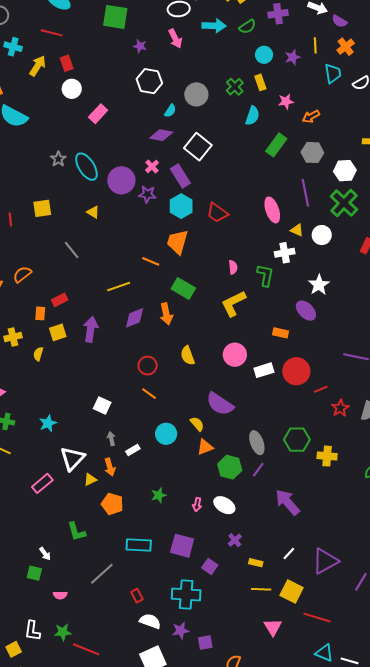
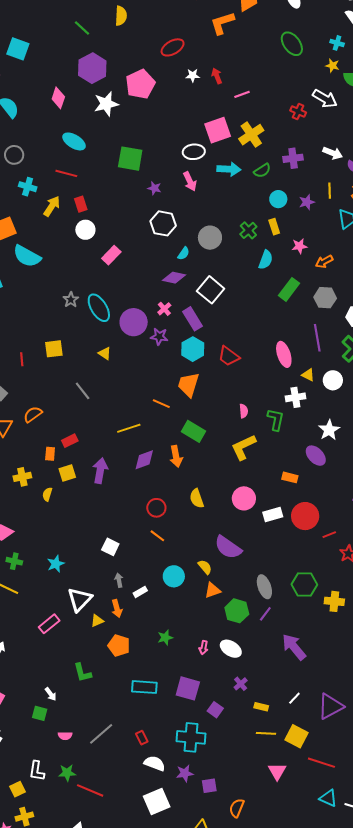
gray line: (102, 574) -> (101, 734), moved

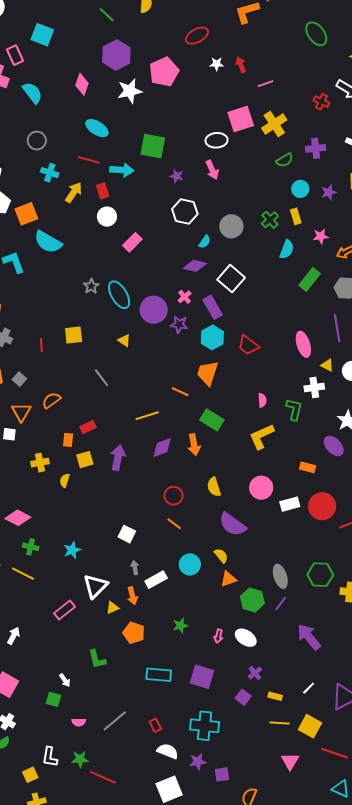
cyan arrow: (229, 169) -> (122, 170), moved
purple semicircle: (228, 547) -> (232, 524), moved
white rectangle: (140, 592) -> (156, 580), size x1.5
purple square: (215, 710) -> (243, 697), moved

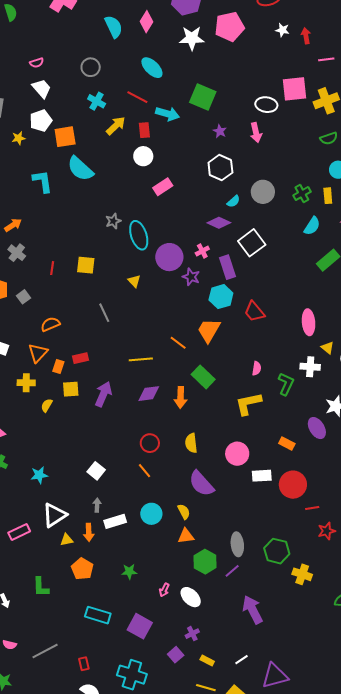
cyan semicircle: (32, 93) -> (114, 27), moved
orange triangle: (21, 412) -> (38, 353), moved

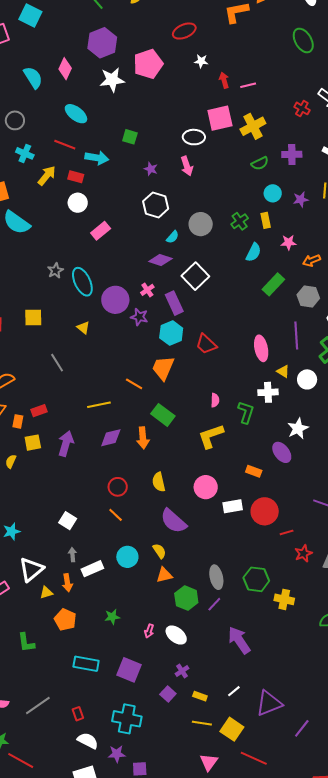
red arrow: (306, 36) -> (224, 80), moved
green square: (203, 97) -> (130, 137), size x0.6
red rectangle: (144, 130) -> (76, 177), turned -63

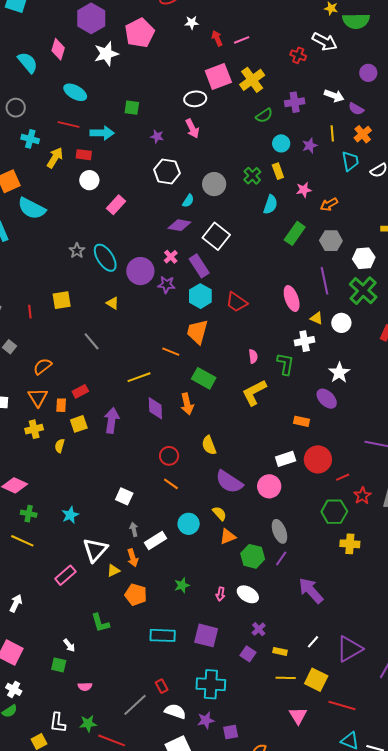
purple diamond: (111, 438) -> (155, 408), turned -70
pink circle: (206, 487) -> (269, 486), moved
green hexagon: (256, 579) -> (334, 512), moved
gray line: (38, 706) -> (135, 705), moved

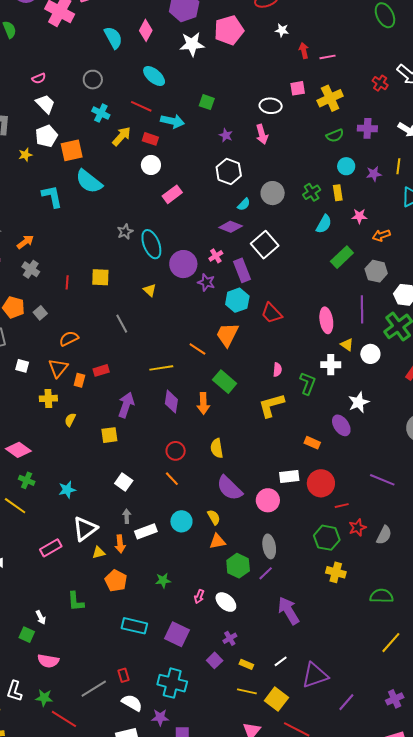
pink square: (218, 76) -> (298, 88), size x0.6
yellow square: (79, 424) -> (109, 435), moved
pink semicircle: (85, 687) -> (48, 661), size x1.5

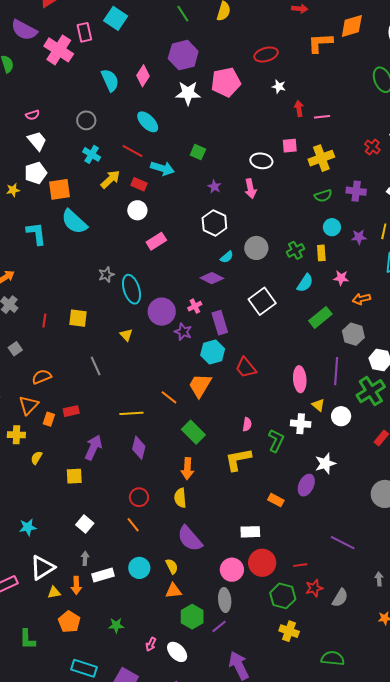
white square: (265, 245) -> (262, 301), moved
orange arrow: (203, 403) -> (187, 469), moved
purple ellipse: (341, 425) -> (306, 485), turned 55
red circle: (321, 483) -> (262, 563), moved
pink circle: (268, 500) -> (232, 570), moved

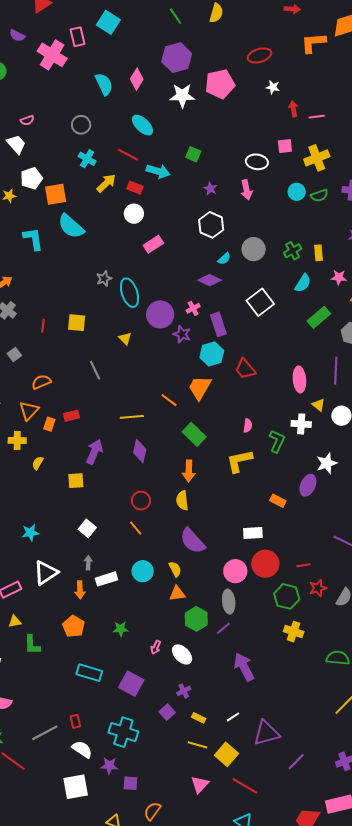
purple semicircle: (24, 30) -> (17, 36), size x0.6
white trapezoid: (37, 141) -> (16, 144), moved
cyan circle: (332, 227) -> (297, 192), moved
yellow triangle: (54, 592) -> (15, 621), moved

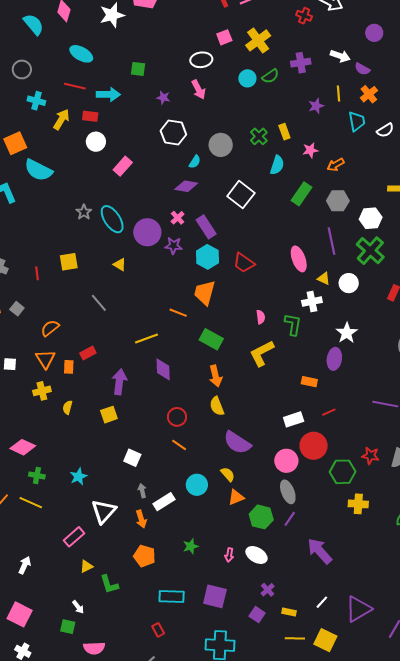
red line: (303, 565) -> (329, 412), moved
red star: (318, 588) -> (371, 456), turned -30
red rectangle: (75, 721) -> (158, 630), moved

